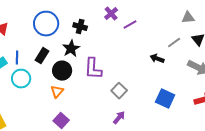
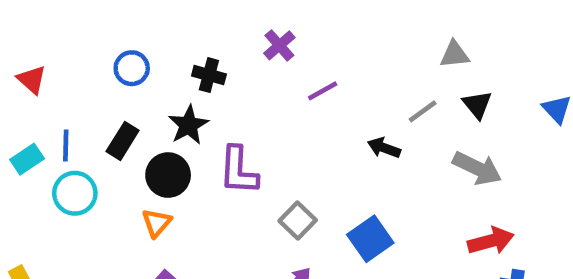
blue circle: (46, 24) -> (132, 68), size x0.6
purple line: (130, 25) -> (323, 91), moved
blue square: (165, 99) -> (370, 239), moved, turned 30

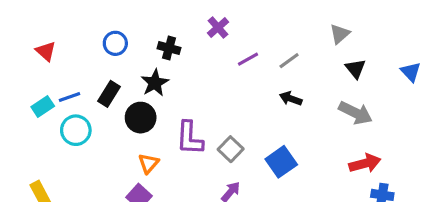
gray triangle: (454, 55) -> (340, 34), turned -35
gray line: (423, 111) -> (289, 61), moved
blue line: (66, 145) -> (70, 97), turned 70
purple L-shape: (239, 170) -> (190, 138), moved
orange triangle: (157, 223) -> (148, 163), moved

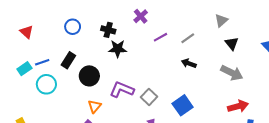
black star: (155, 83) -> (118, 49), moved, turned 30
purple L-shape: (190, 138) -> (122, 90), turned 110

